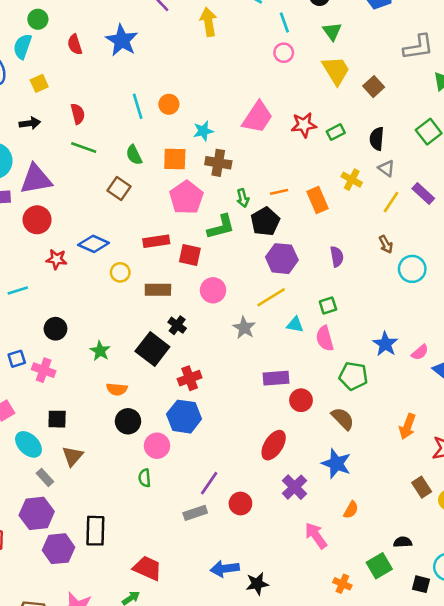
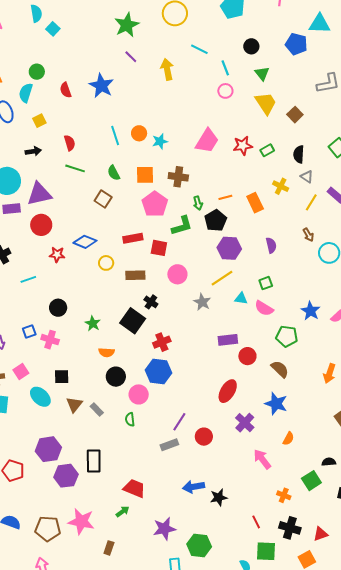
cyan star: (203, 131) -> (160, 141), moved
pink semicircle: (325, 338) -> (264, 308), turned -42
gray rectangle: (45, 477) -> (97, 409), moved

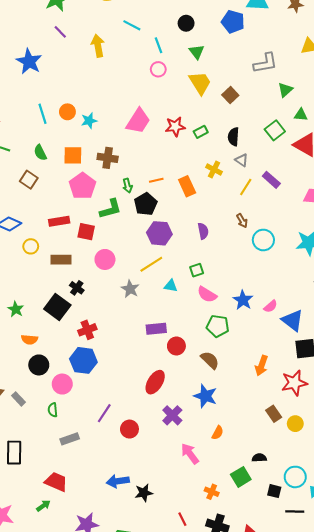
pink semicircle: (264, 308) -> (207, 295), moved
gray rectangle: (169, 445) -> (70, 439), moved

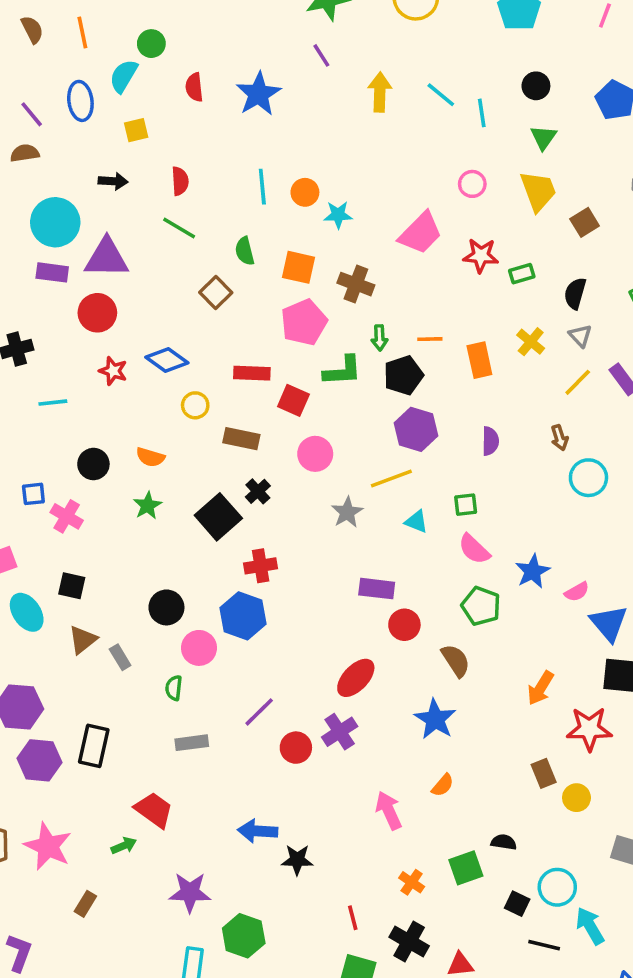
cyan line: (132, 25) -> (441, 95), moved
pink circle: (158, 69) -> (472, 184), moved
orange semicircle: (30, 340) -> (150, 457), moved
purple cross: (172, 415) -> (340, 732), moved

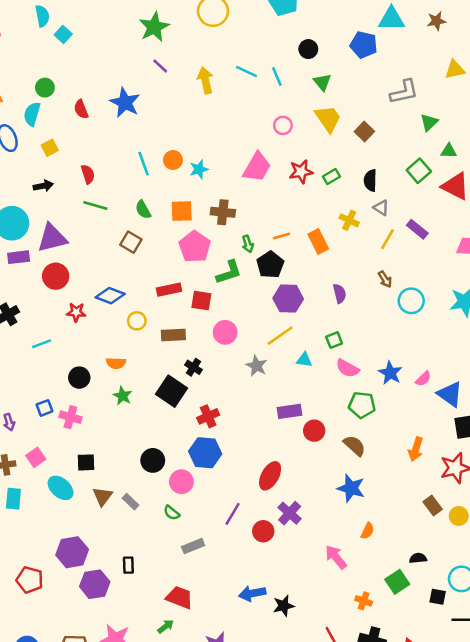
red ellipse: (356, 678) -> (270, 476), moved
green semicircle: (174, 688) -> (172, 513), turned -42
black rectangle: (94, 746) -> (128, 565), size x0.6

